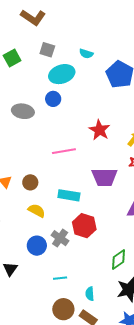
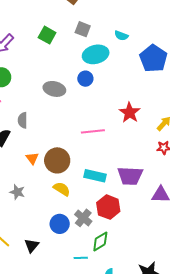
green square: (12, 58) -> (47, 35), turned -36
purple trapezoid: (104, 177) -> (130, 176), moved
brown circle: (30, 182) -> (57, 160), size x1.6
green diamond: (119, 259) -> (100, 242), moved

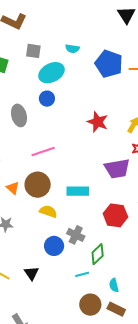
gray ellipse: (54, 89) -> (19, 115), turned 75
pink line: (93, 131) -> (43, 152), moved
purple trapezoid: (130, 176) -> (117, 169), moved
red hexagon: (108, 207) -> (115, 215), moved

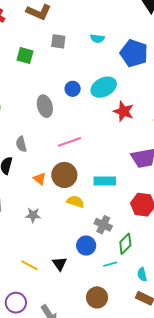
cyan ellipse: (51, 73) -> (104, 87), moved
blue circle: (54, 246) -> (86, 246), moved
brown circle: (90, 305) -> (97, 297), moved

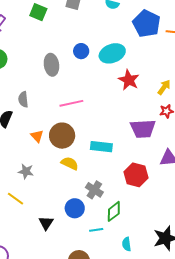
yellow line: (29, 265) -> (15, 199), moved

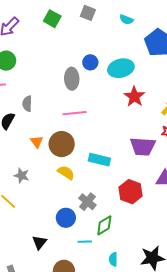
gray ellipse: (51, 65) -> (72, 79), moved
black triangle: (46, 223) -> (39, 242), moved

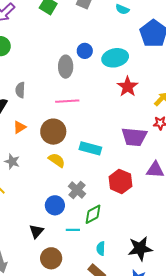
orange triangle: (37, 142) -> (20, 127), moved, turned 32
black triangle: (39, 242) -> (36, 231), moved

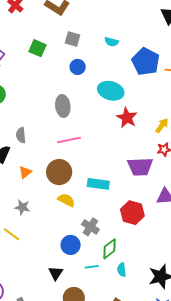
blue circle: (85, 51) -> (78, 67), moved
cyan ellipse: (115, 58) -> (111, 91), turned 35
cyan semicircle: (101, 249) -> (122, 270), moved

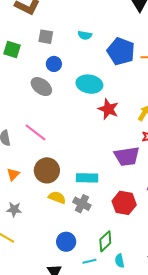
gray ellipse: (63, 106) -> (41, 87), moved, turned -40
pink line: (69, 140) -> (36, 132), moved, turned 55
gray cross: (90, 227) -> (82, 204), moved

